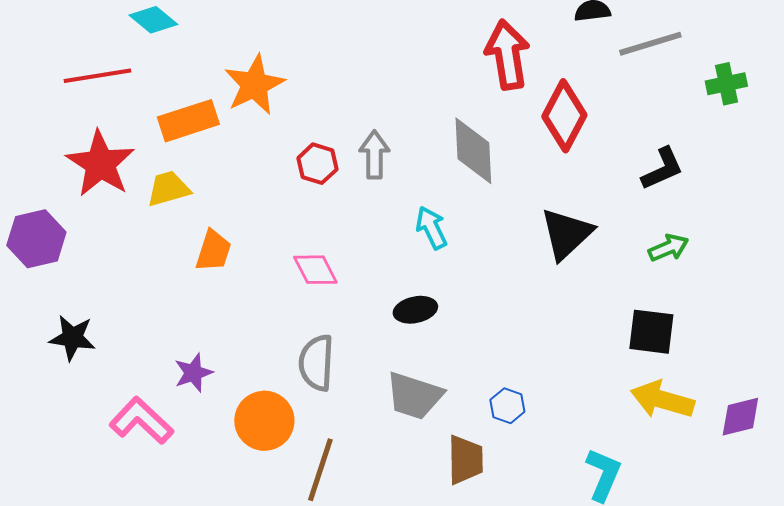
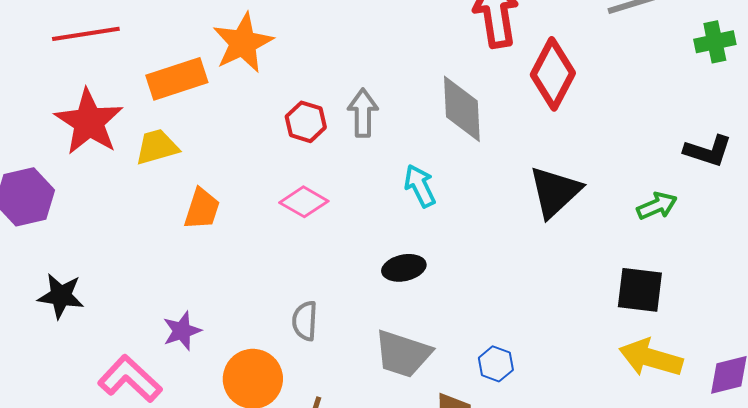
black L-shape: (662, 169) -> (708, 151), moved, turned 42
pink diamond: (315, 270) -> (304, 202), moved, turned -33
gray semicircle: (316, 363) -> (305, 321), size x0.7

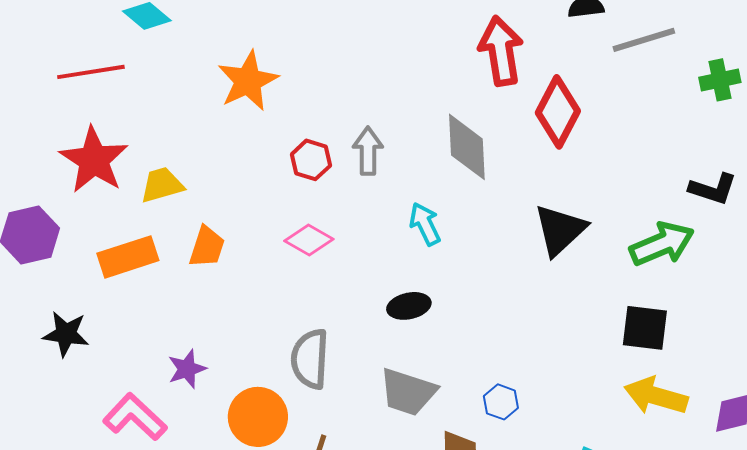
orange rectangle: (177, 79) -> (128, 257), moved
green arrow: (657, 206) -> (662, 244), size x1.6
gray semicircle: (305, 321) -> (310, 359), size x1.5

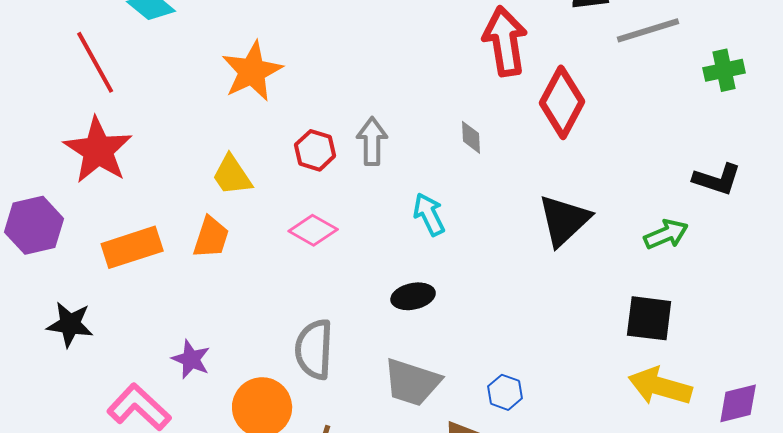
red line: (91, 72) -> (95, 62), turned 70
gray diamond: (467, 147) -> (471, 137), size x0.5
yellow trapezoid: (162, 185) -> (232, 175), moved, turned -108
green arrow: (662, 244) -> (666, 234), size x0.7
purple star: (187, 369) -> (191, 359), turned -30

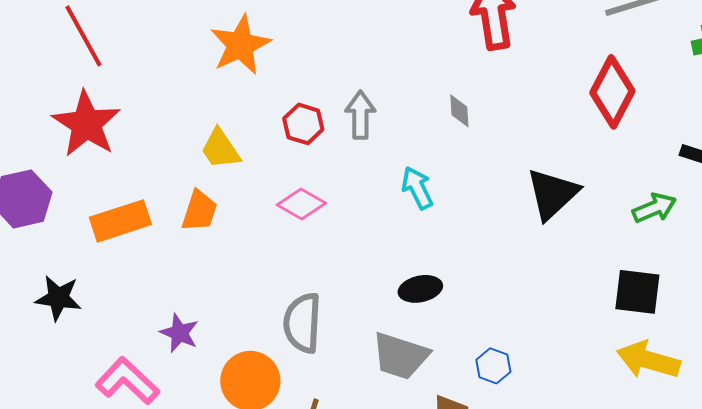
red diamond: (562, 102) -> (612, 92), moved
black ellipse: (413, 296) -> (420, 289), moved

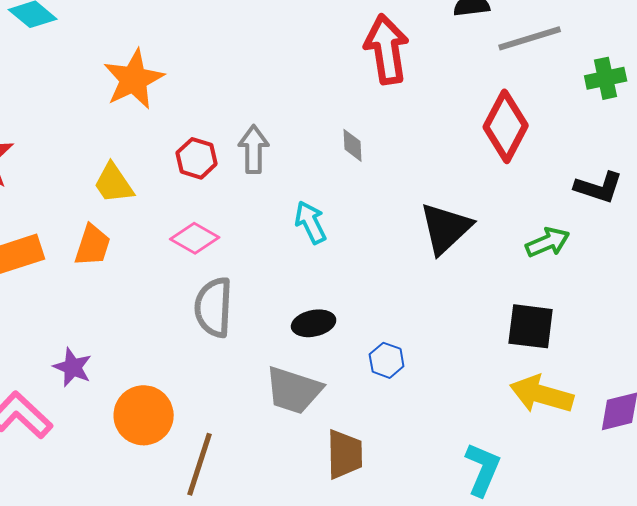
gray semicircle: (302, 323) -> (214, 307), moved
blue hexagon: (493, 366) -> (387, 360), moved

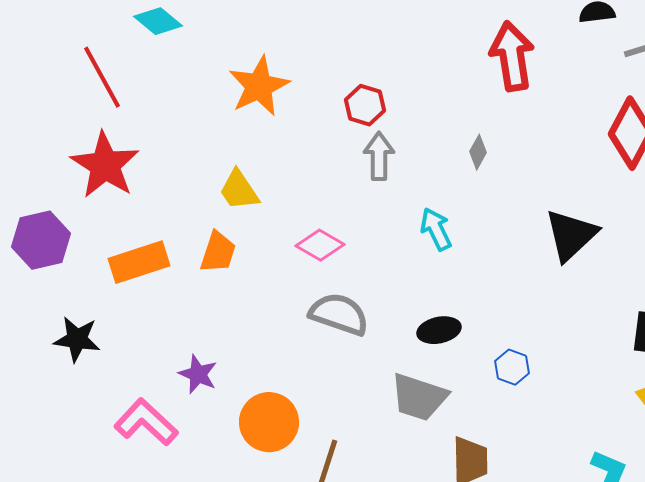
gray diamond: (353, 145) -> (478, 152), turned 32
red hexagon: (197, 158) -> (365, 105), moved
gray semicircle: (214, 307) -> (339, 314), turned 106

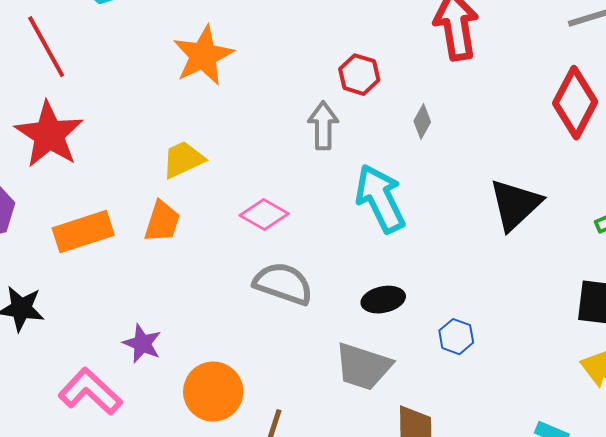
red hexagon: (365, 105) -> (359, 75), moved
yellow trapezoid: (239, 190) -> (183, 160), turned 99
cyan arrow: (436, 229) -> (380, 199), size x1.6

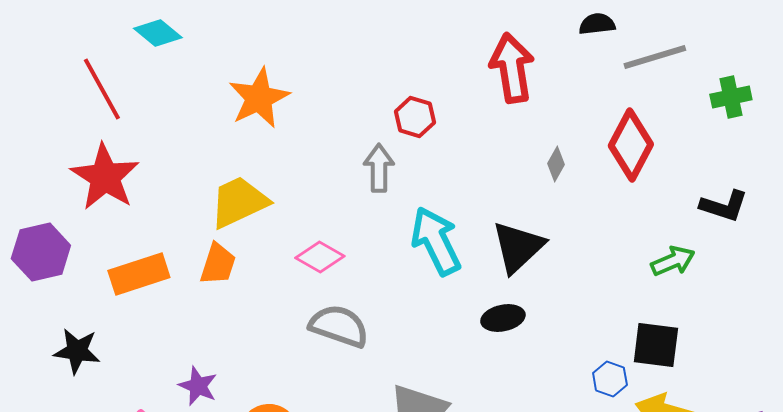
gray diamond: (422, 122) -> (556, 164), moved
yellow trapezoid: (183, 160) -> (239, 202), size x1.4
black triangle: (515, 205) -> (518, 247), moved
black ellipse: (383, 300) -> (503, 318), moved
blue hexagon: (456, 337) -> (610, 379), moved

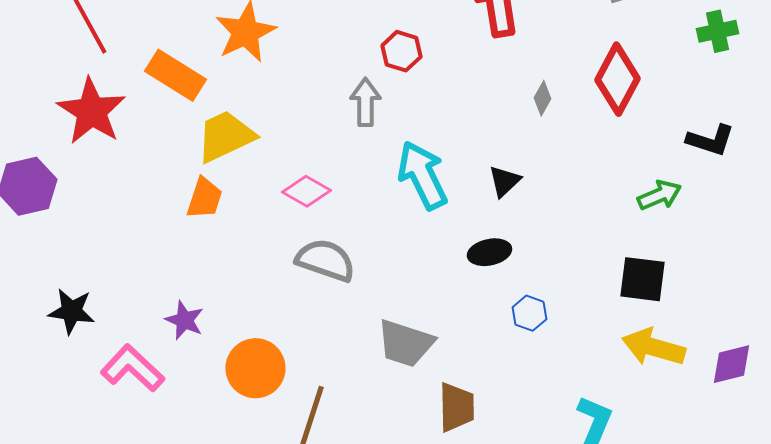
black triangle: (518, 247) -> (504, 181), size x0.6
orange rectangle: (139, 274) -> (175, 75), moved, turned 50
black star: (77, 351) -> (71, 311), moved
blue hexagon: (610, 379) -> (529, 313), moved

